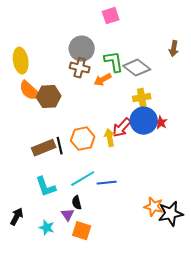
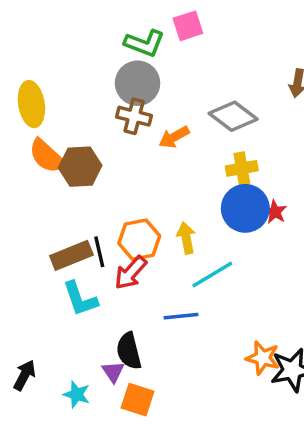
green L-shape: (114, 62) -> (144, 43), moved, turned 120
red arrow: (122, 128) -> (131, 273), moved
cyan line: (83, 179) -> (212, 274), moved
cyan L-shape: (46, 187) -> (80, 299), moved
black semicircle: (77, 203) -> (129, 351), size x1.5

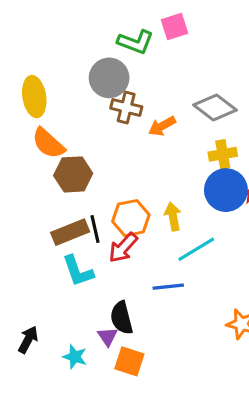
gray circle: (138, 83) -> (109, 78), moved
brown hexagon: (80, 167) -> (73, 174), moved

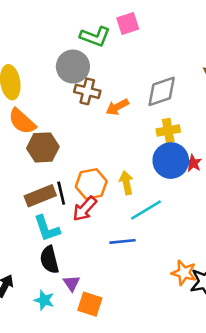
gray diamond: (215, 107) -> (162, 91), turned -56
black semicircle: (122, 318) -> (49, 260), moved

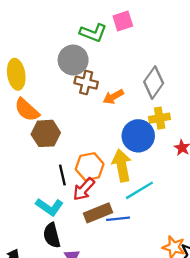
gray diamond: (162, 91) -> (154, 83), turned -36
blue circle: (171, 161) -> (138, 136), moved
yellow arrow: (126, 183) -> (122, 165), size x1.5
brown rectangle: (40, 196) -> (98, 213), moved
cyan L-shape: (47, 228) -> (49, 207), turned -36

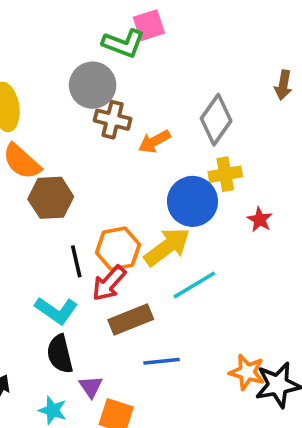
pink square: (123, 21) -> (149, 25), moved
yellow arrow: (122, 165) -> (167, 247), turned 64
blue line: (118, 219) -> (162, 361), moved

